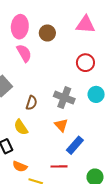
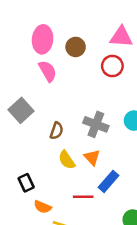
red circle: (85, 63) -> (112, 66), moved
yellow semicircle: (21, 127) -> (67, 160), moved
red line: (59, 166) -> (83, 197), moved

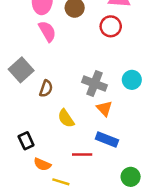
brown semicircle: (57, 131) -> (46, 89), moved
orange triangle: (92, 157) -> (104, 108), moved
blue rectangle: (109, 181) -> (107, 140), turned 70

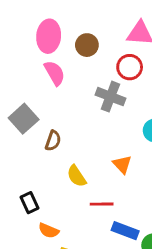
gray cross: (95, 84) -> (110, 97), moved
blue rectangle: (107, 140) -> (125, 231), moved
red line: (82, 154) -> (102, 204), moved

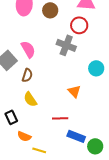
pink semicircle: (55, 73) -> (28, 49), moved
yellow semicircle: (77, 176) -> (30, 99), moved

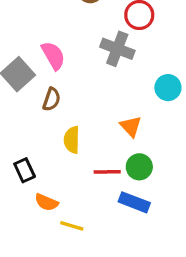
yellow semicircle: (30, 99) -> (72, 140), moved, turned 35
green circle: (95, 146) -> (139, 167), moved

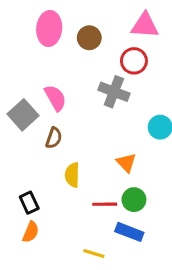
orange semicircle: (46, 202) -> (31, 232), moved, turned -90
yellow line: (72, 226) -> (94, 254), moved

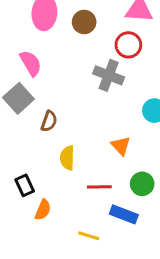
pink semicircle: (55, 98) -> (31, 63), moved
green circle: (134, 200) -> (142, 184), moved
orange semicircle: (31, 232) -> (43, 210), moved

